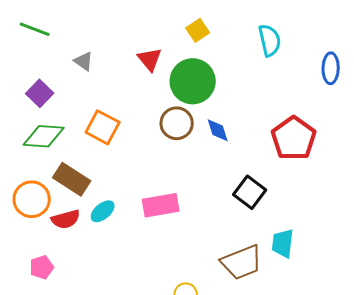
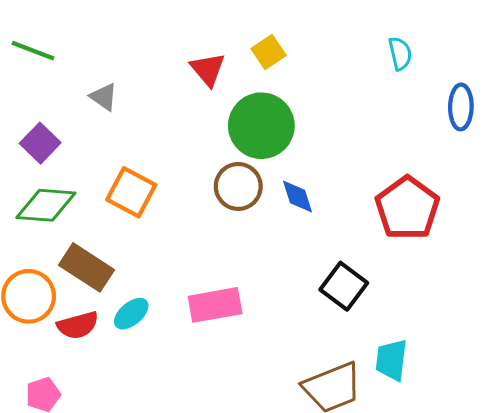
cyan semicircle: (270, 40) -> (400, 53), moved, size x0.7
red triangle: (150, 59) -> (208, 69), moved

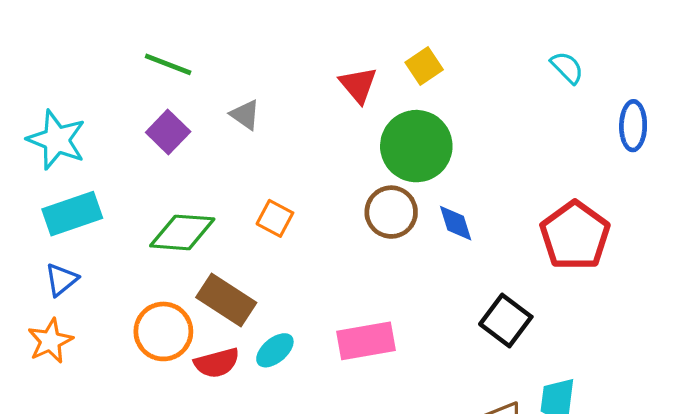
cyan semicircle: (400, 53) -> (567, 68), turned -32
purple square: (40, 143) -> (168, 132), moved
orange square: (131, 192) -> (275, 218), size x0.7

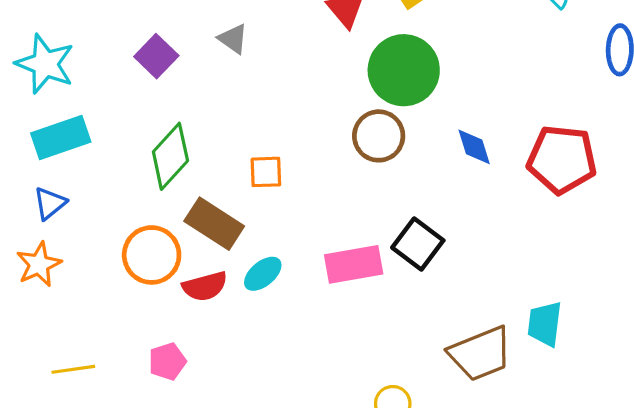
orange square: (275, 218) -> (266, 172), moved, turned -30
blue diamond: (456, 223) -> (474, 147), moved
green diamond: (182, 232) -> (170, 156), turned -52
red pentagon: (575, 236) -> (562, 159), turned -30
black square: (506, 320) -> (418, 244), moved

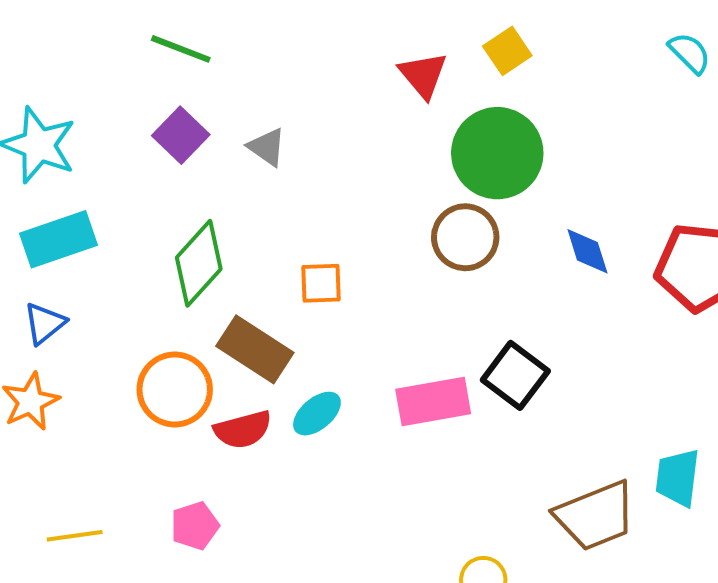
gray triangle: (233, 39) -> (267, 147), moved

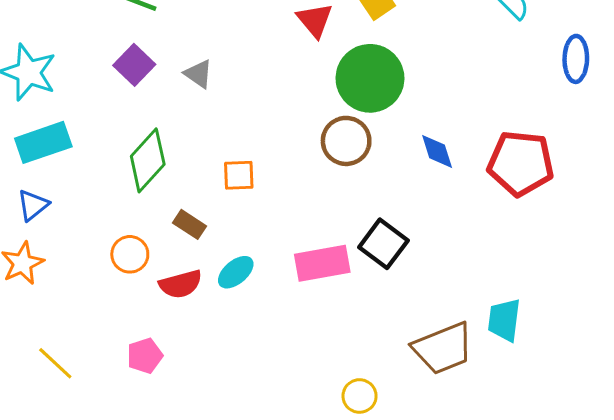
brown rectangle: (255, 349) -> (189, 224), size x0.6
orange circle: (175, 390) -> (130, 254), size x0.7
yellow line: (75, 536) -> (55, 363), turned 51

